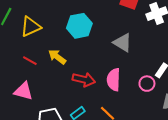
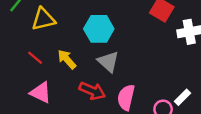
gray triangle: (123, 43) -> (108, 62), moved
pink triangle: (23, 91) -> (41, 93), moved

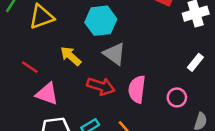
red line: (35, 58) -> (30, 67), moved
white rectangle: (182, 97) -> (195, 62), moved

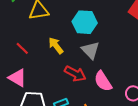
pink semicircle: (137, 89) -> (103, 81), turned -50
pink triangle: (47, 94) -> (17, 78), moved

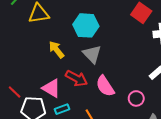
red line: (22, 48) -> (15, 92), moved
pink triangle: (17, 78) -> (51, 88), moved

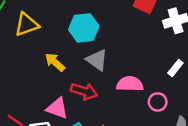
pink semicircle: (105, 86) -> (130, 84), moved, turned 135

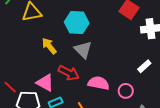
pink semicircle: (130, 84) -> (99, 83), moved

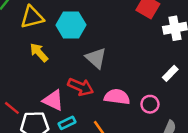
cyan hexagon: (77, 23) -> (71, 25), moved
yellow arrow: (49, 46) -> (39, 53), moved

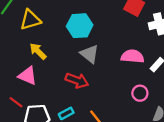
cyan hexagon: (71, 25) -> (80, 26), moved
pink semicircle: (117, 97) -> (132, 56), moved
pink triangle: (53, 100) -> (28, 76), moved

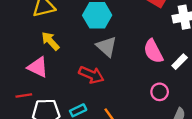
pink semicircle: (132, 56) -> (153, 51), turned -125
red line: (16, 102) -> (24, 96), turned -48

